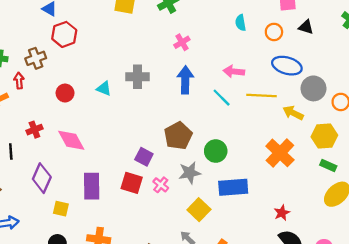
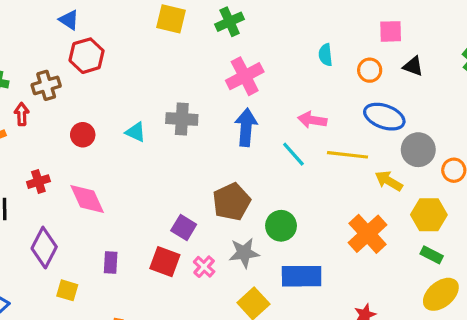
pink cross: (182, 42) -> (245, 76), size x1.6
purple rectangle: (92, 186) -> (111, 263), size x0.6

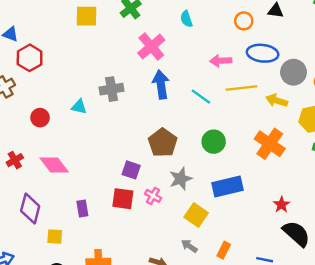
cyan semicircle: (325, 55) -> (186, 19), moved
pink arrow: (312, 120) -> (221, 61), moved
green circle: (281, 226) -> (214, 142), moved

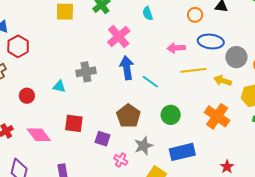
cyan line: (201, 97) -> (150, 82), moved
red square: (123, 199) -> (74, 123), moved

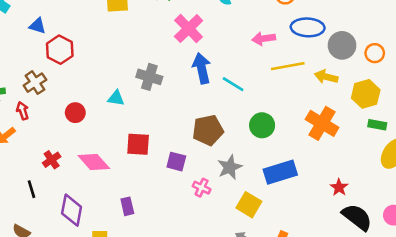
gray cross: (86, 72) -> (149, 77), turned 30
brown pentagon: (128, 116) -> (208, 130), turned 30

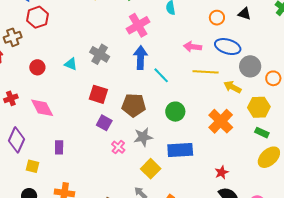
red square: (138, 144) -> (98, 94), moved

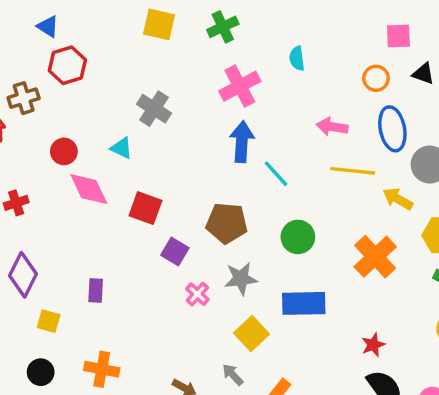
blue ellipse: (228, 47) -> (392, 129), turned 60
gray cross: (100, 54) -> (154, 109), moved
red square: (98, 94) -> (145, 208), moved
pink diamond: (42, 108) -> (89, 189), moved

